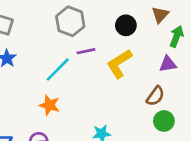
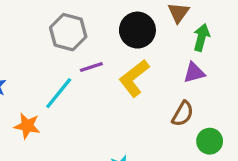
black circle: (126, 25) -> (137, 30), size x1.4
orange star: (49, 105) -> (27, 126), moved
green circle: (164, 121) -> (210, 141), moved

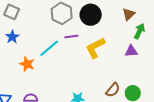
black circle: (137, 30) -> (91, 15), moved
brown semicircle: (183, 114) -> (113, 90), moved

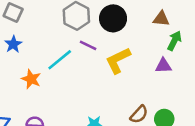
brown triangle: (129, 14) -> (161, 19), turned 48
purple line: (71, 37) -> (88, 45), turned 32

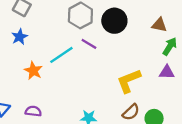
yellow L-shape: (118, 60) -> (129, 81), moved
purple triangle: (163, 66) -> (167, 72), moved

